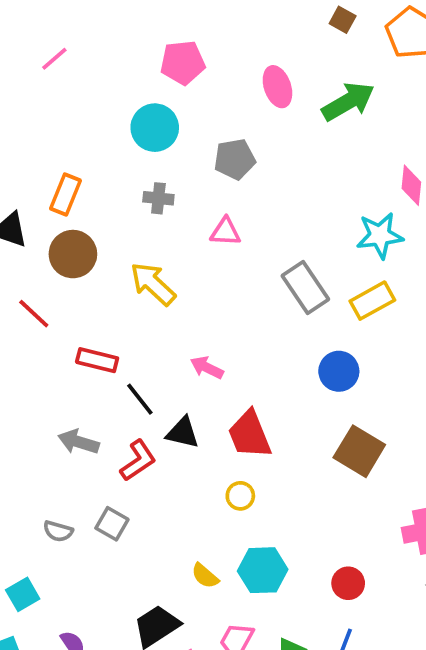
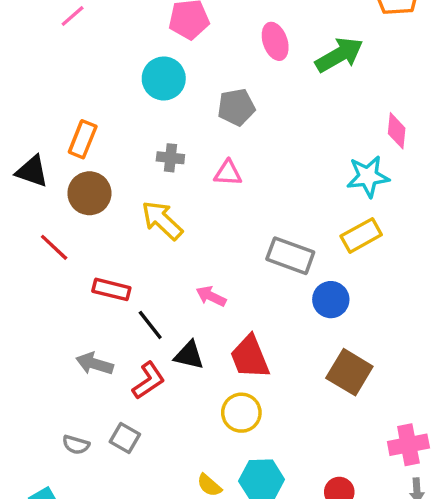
gray cross: (158, 198) -> (170, 158), moved
gray rectangle: (305, 288) -> (290, 256), moved, turned -36
yellow circle: (240, 496) -> (241, 413), size x1.5

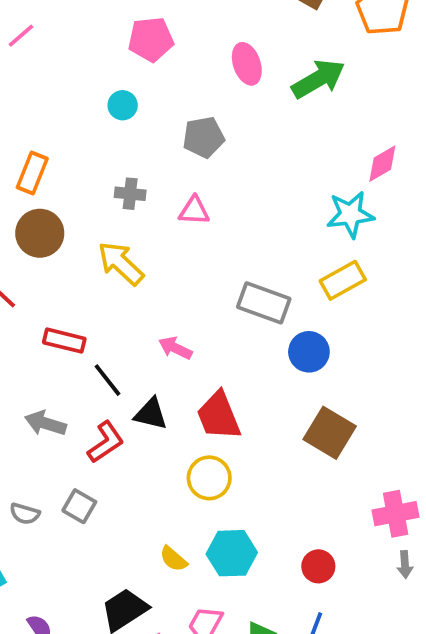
cyan circle: (164, 78) -> (123, 105), size x0.6
pink diamond: (397, 131) -> (382, 164), turned 54

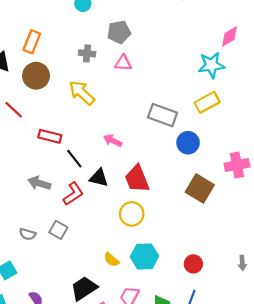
gray pentagon: (204, 137) -> (119, 32), moved
pink cross: (396, 514) -> (237, 165), moved

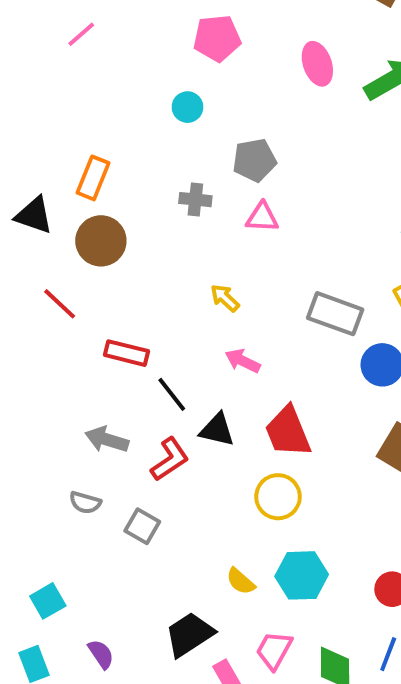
yellow arrow: (82, 93) -> (225, 298), moved, size x0.6
gray semicircle: (28, 234) -> (85, 503), moved

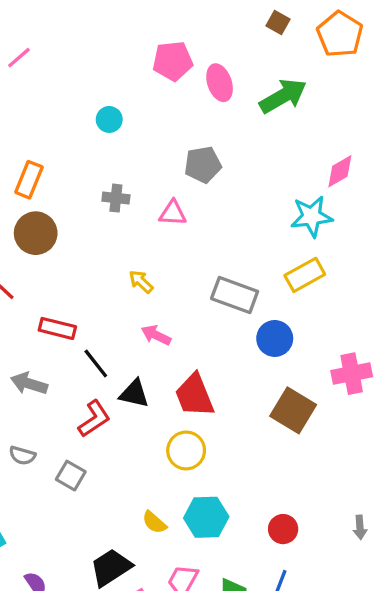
pink pentagon: (217, 38) -> (173, 61), moved
gray pentagon: (254, 160) -> (203, 165), moved
gray arrow: (107, 440) -> (29, 384), moved

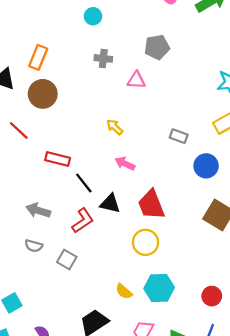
gray cross: (116, 198) -> (103, 58), moved
gray rectangle: (235, 295) -> (179, 136), size x0.6
gray arrow: (29, 384) -> (38, 210), moved

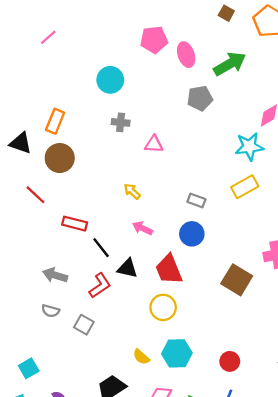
cyan circle: (93, 16) -> (110, 80), size x1.5
gray pentagon: (157, 47) -> (200, 98), moved
blue circle: (206, 166) -> (192, 234), moved

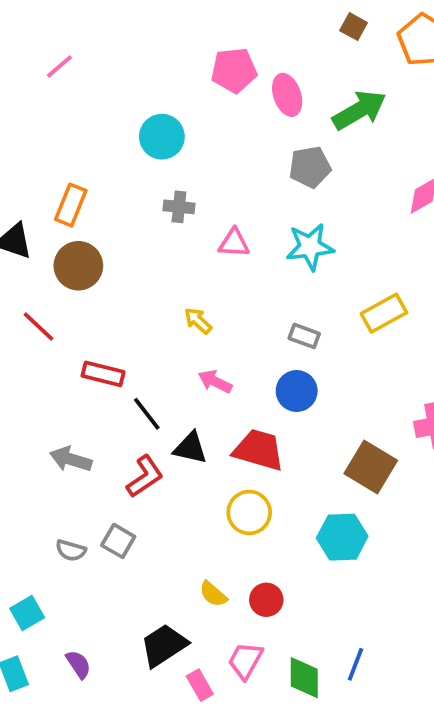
cyan star: (249, 147) -> (310, 247), moved
red trapezoid: (169, 269) -> (259, 450), turned 128
gray semicircle: (51, 311) -> (71, 550), moved
cyan hexagon: (177, 353) -> (342, 537), moved
red circle: (230, 361) -> (266, 600), moved

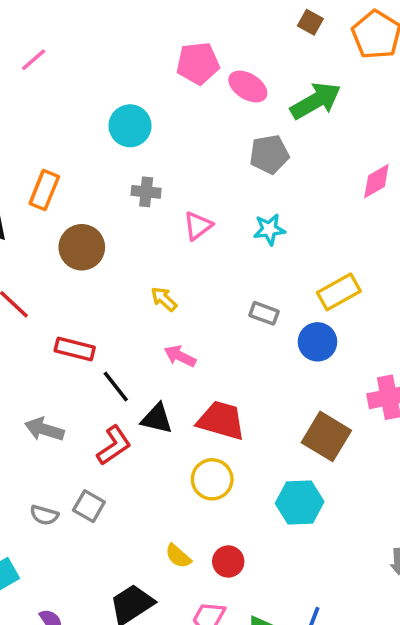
pink ellipse: (287, 95) -> (248, 87), turned -39
pink triangle: (234, 243) -> (198, 226), turned -40
cyan star: (310, 247) -> (269, 229), size x0.7
brown circle: (78, 266) -> (82, 247), moved
blue circle: (297, 391) -> (317, 342), moved

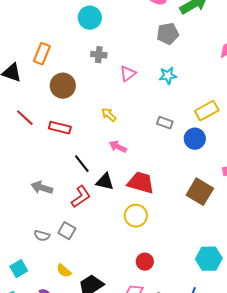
red rectangle: (75, 349) -> (60, 128), moved
cyan hexagon: (300, 503) -> (209, 259), moved
yellow semicircle: (178, 556) -> (64, 271), moved

